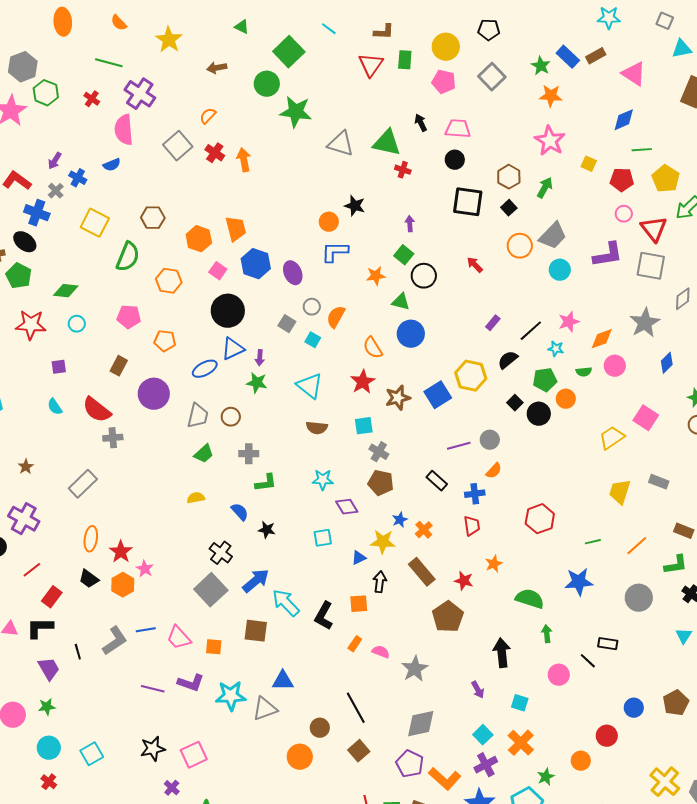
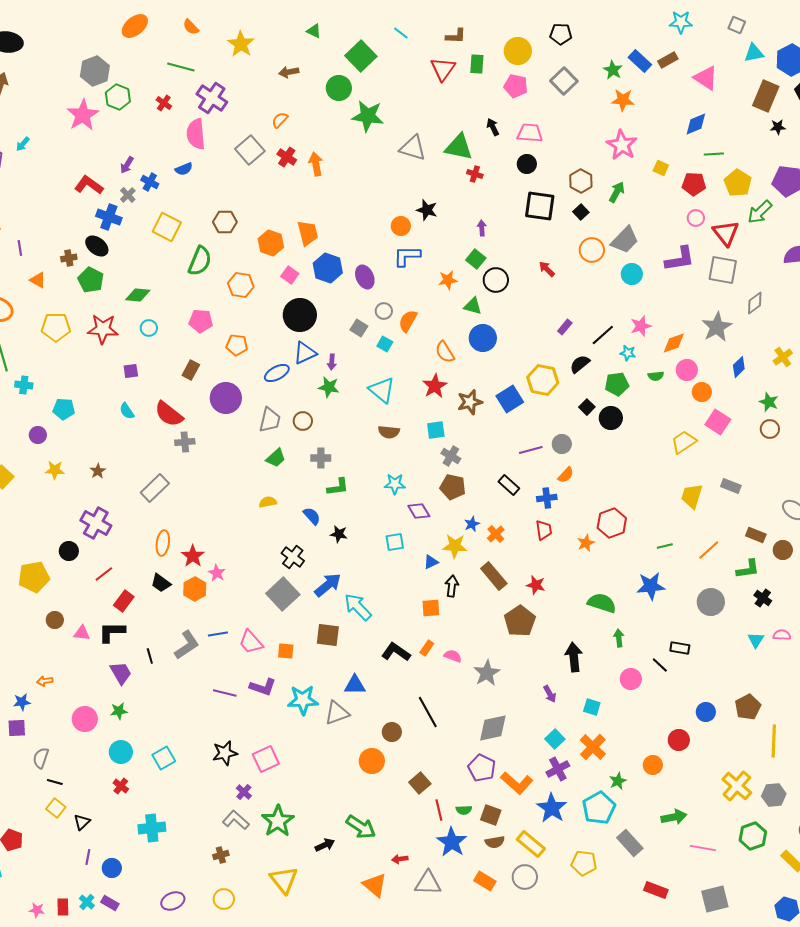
orange ellipse: (63, 22) -> (135, 26), turned 56
orange circle: (566, 399) -> (702, 392), moved
orange star: (494, 564) -> (586, 543), moved
black L-shape: (324, 616) -> (396, 652), moved, turned 96
brown square: (359, 751) -> (420, 783), moved

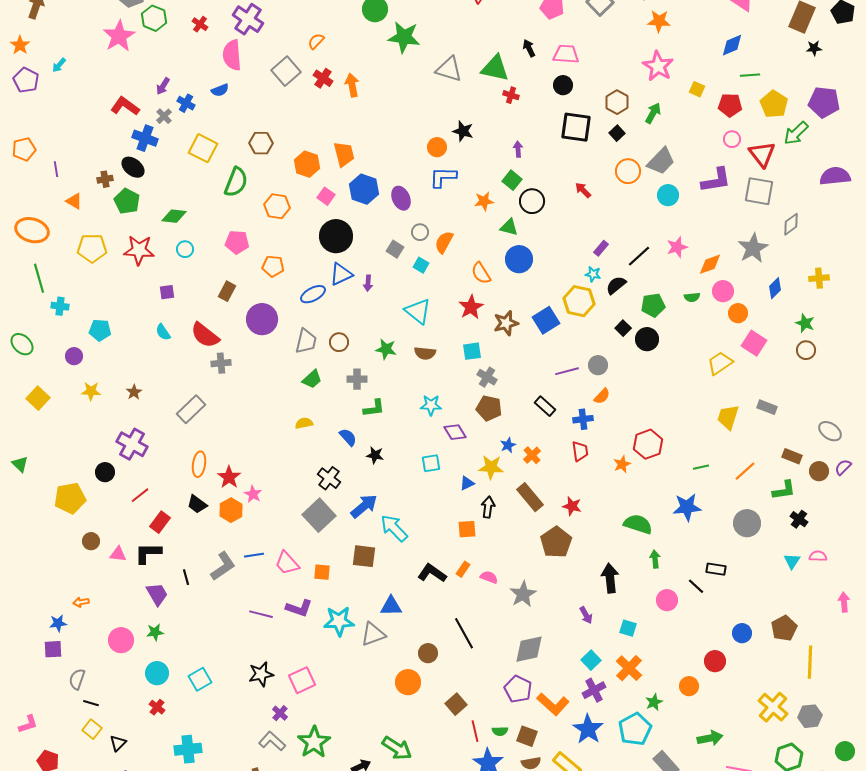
cyan star: (628, 353) -> (593, 274), moved
yellow cross: (783, 357) -> (819, 278), turned 30
green star: (329, 387) -> (386, 349), moved

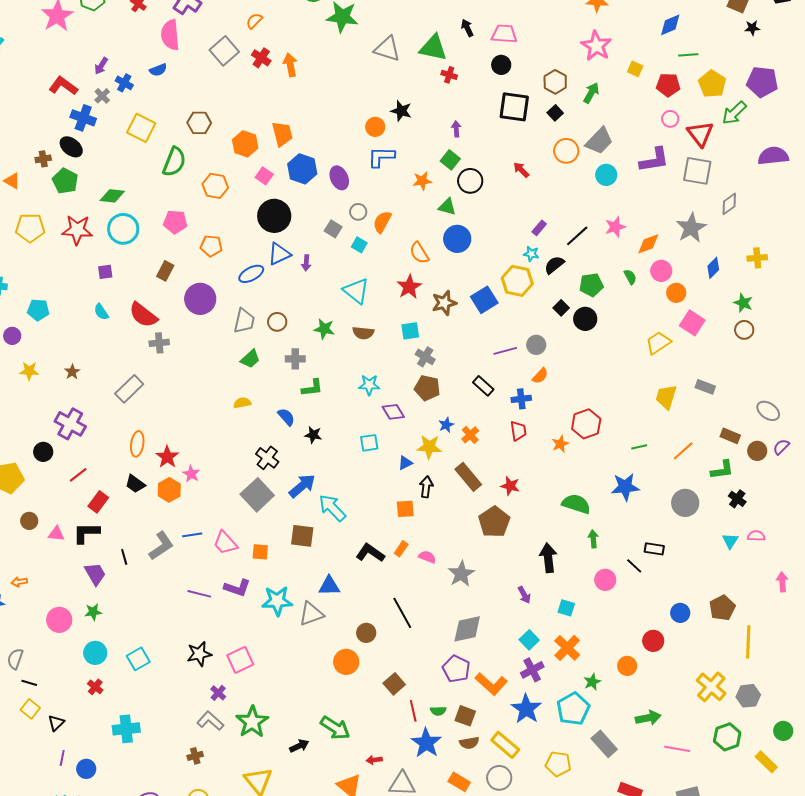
cyan circle: (185, 249) -> (123, 229), size x1.8
green semicircle: (692, 297) -> (630, 277), turned -112

